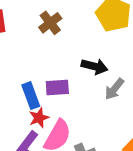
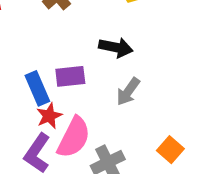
gray arrow: (114, 89) -> (128, 92), moved

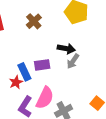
gray arrow: (128, 92) -> (73, 61), moved
red star: (49, 116) -> (16, 82), moved

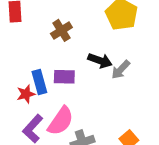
brown cross: (34, 21) -> (61, 30), moved
gray arrow: (73, 61) -> (121, 70), moved

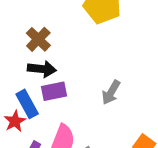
black arrow: (100, 61) -> (42, 69), moved
gray arrow: (121, 70) -> (111, 92), moved

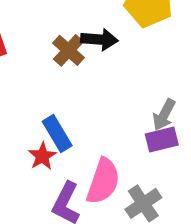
black arrow: (42, 69) -> (99, 39), moved
purple rectangle: (54, 91) -> (162, 140), moved

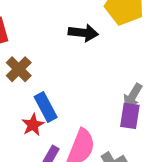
brown cross: (68, 50) -> (19, 69), moved
purple rectangle: (162, 140) -> (130, 116), turned -70

